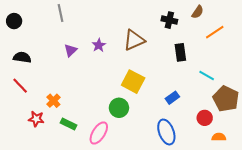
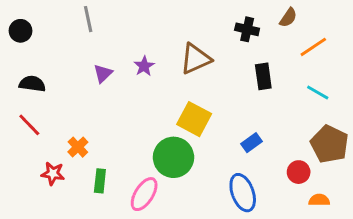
cyan line: (207, 76) -> (318, 93), moved
green circle: (119, 108) -> (174, 157), size x1.4
green rectangle: (69, 124) -> (100, 181), turned 70

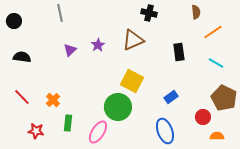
brown semicircle: (288, 18) -> (196, 12), turned -40
black cross: (247, 29) -> (149, 13), moved
red line: (29, 125) -> (22, 97), moved
red star: (53, 174) -> (36, 131), moved

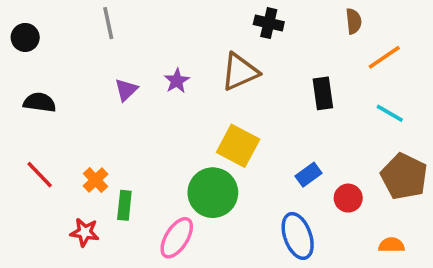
red circle: (203, 117) -> (348, 198), moved
green rectangle: (68, 123) -> (124, 205), moved
red star: (36, 131) -> (85, 232), moved

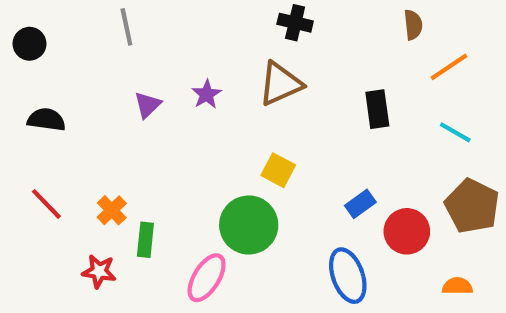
black cross: (269, 23) -> (295, 23), moved
yellow square: (238, 146) -> (278, 170), size x0.7
red circle: (348, 198) -> (407, 231), size x1.4

